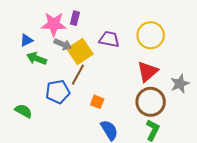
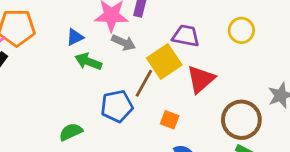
yellow circle: (151, 35) -> (241, 30), size x0.7
yellow square: (80, 51) -> (164, 62), moved
red triangle: (148, 72) -> (201, 79), moved
green semicircle: (23, 111) -> (71, 132), turned -54

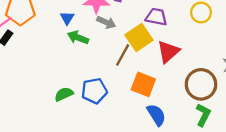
blue triangle: (75, 37) -> (67, 18), turned -32
blue pentagon: (117, 106) -> (94, 91), moved
orange square: (170, 120) -> (143, 84), size x1.6

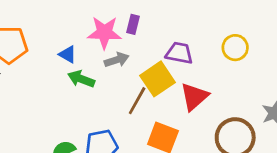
blue triangle: (67, 18) -> (68, 54), turned -32
gray arrow: (106, 22) -> (117, 60), turned -42

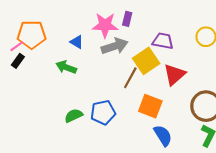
gray arrow: (117, 60) -> (115, 46), size x1.4
green arrow: (81, 79) -> (66, 67), moved

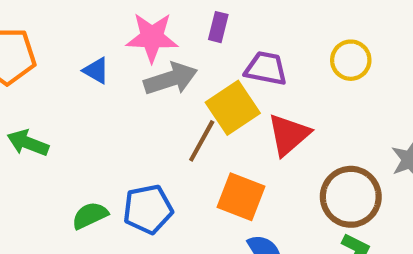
purple rectangle: (127, 19) -> (218, 27), moved
green arrow: (66, 67) -> (28, 143), moved

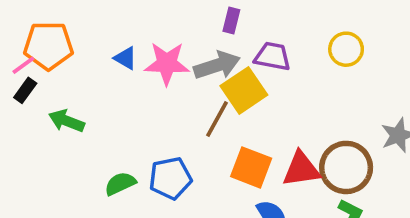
pink star: (152, 37) -> (167, 64), moved
gray arrow: (171, 79) -> (217, 65), moved
red triangle: (289, 135) -> (301, 169), moved, turned 33

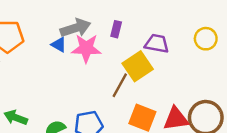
purple rectangle: (231, 20) -> (116, 29), moved
gray arrow: (217, 65) -> (75, 28), moved
green arrow: (66, 121) -> (16, 118), moved

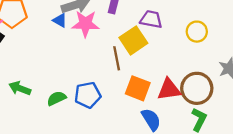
yellow circle: (206, 39) -> (197, 32), moved
brown line: (120, 85) -> (117, 58), turned -40

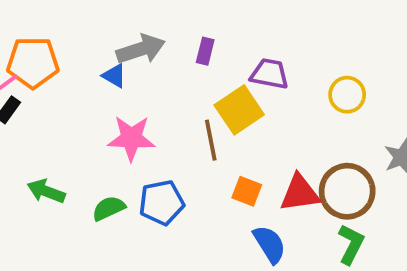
pink star: (85, 24) -> (131, 138), moved
orange square: (138, 88) -> (247, 191), size x0.7

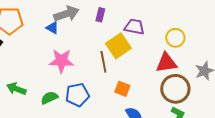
red triangle: (300, 193) -> (166, 63), moved

